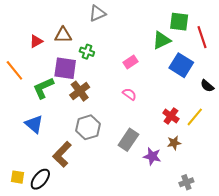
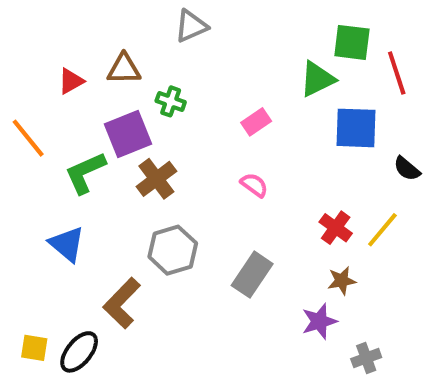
blue square: (181, 65) -> (356, 128), turned -30
purple square: (65, 68) -> (128, 134), turned -30
purple star: (152, 156) -> (319, 321), moved, turned -30

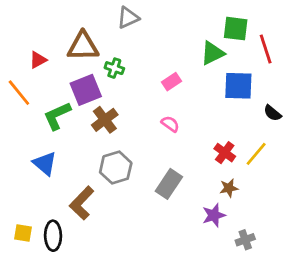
brown triangle: (124, 69) -> (83, 46), size x1.4
red triangle: (71, 81) -> (38, 60), moved
black ellipse: (79, 352) -> (53, 236), turned -40

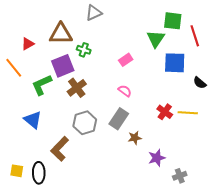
green triangle: (212, 53) -> (156, 39), turned -30
yellow line: (256, 154) -> (188, 113), turned 54
gray rectangle: (169, 184) -> (119, 119), moved
brown star: (229, 188) -> (135, 138), moved

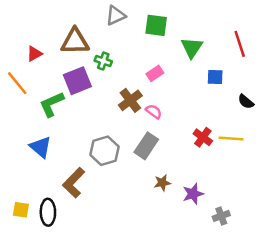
green square: (173, 21) -> (156, 25), moved
blue square: (175, 63) -> (215, 77), size x0.6
brown cross: (77, 88) -> (130, 100), moved
brown star: (135, 138) -> (162, 183), moved

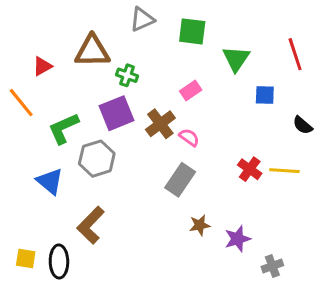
purple square: (77, 81) -> (116, 113), moved
gray hexagon: (104, 151) -> (97, 159), moved

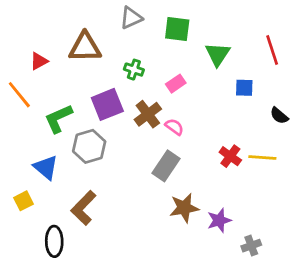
green cross: (127, 75) -> (134, 70), moved
brown star: (200, 225) -> (184, 208), size x1.5
yellow square: (26, 258) -> (24, 201), moved, turned -36

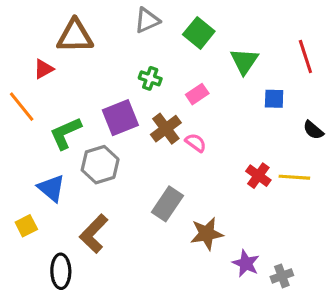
green square: (177, 29) -> (199, 33), turned 32
brown triangle: (85, 47) -> (75, 36), moved
gray rectangle: (166, 166) -> (167, 204), moved
purple star: (219, 220) -> (246, 263), moved, turned -30

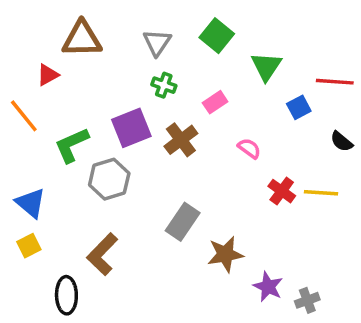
gray triangle: (147, 20) -> (157, 42), moved, turned -32
red line: (305, 56) -> (335, 82), moved, turned -68
blue square: (274, 99) -> (299, 107), turned -30
pink semicircle: (196, 143) -> (249, 148), moved
blue triangle: (51, 188) -> (31, 203), moved

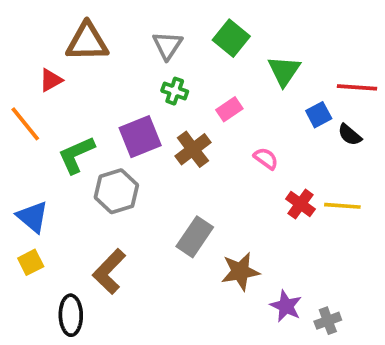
black semicircle: (341, 141) -> (350, 135), moved

